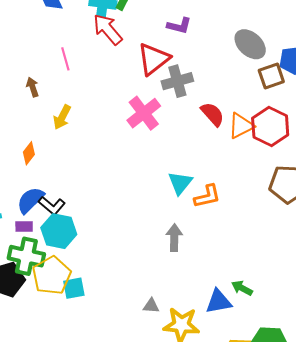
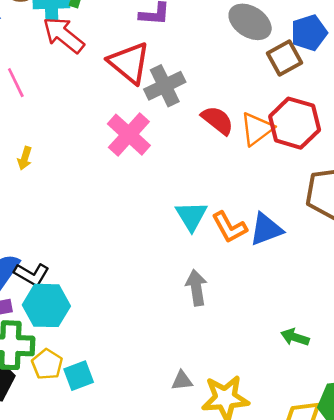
red triangle: (154, 59) -> (129, 63), turned -33
yellow arrow: (62, 117) -> (25, 158), size x0.7
orange L-shape: (207, 196) -> (229, 227), turned 84
yellow pentagon: (52, 275) -> (47, 364), size x0.6
blue triangle: (219, 302) -> (266, 229), moved

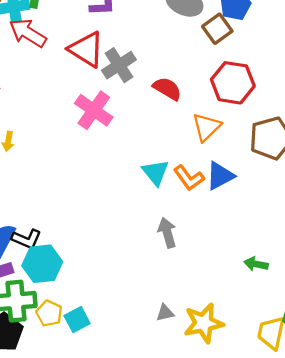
orange triangle: (257, 129) -> (206, 127), moved

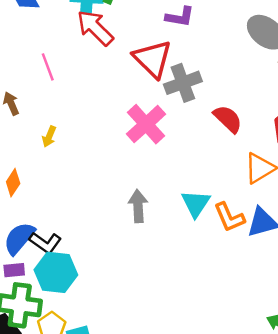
gray arrow: (167, 233) -> (138, 206), moved

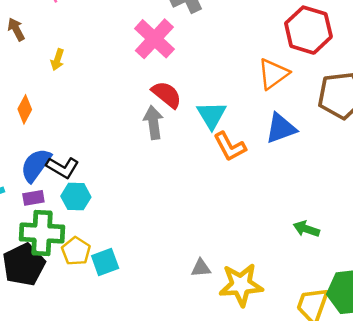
red semicircle: (228, 119) -> (167, 95), moved
orange L-shape: (229, 217) -> (230, 147), moved
cyan hexagon: (56, 272) -> (76, 197), size x0.7

